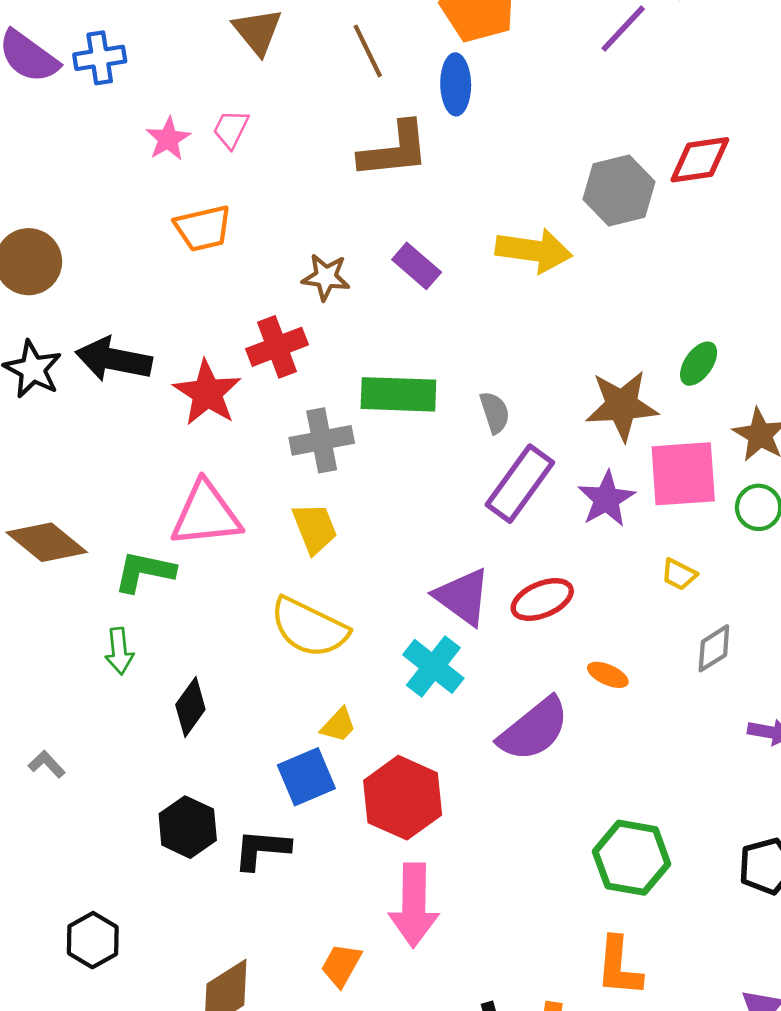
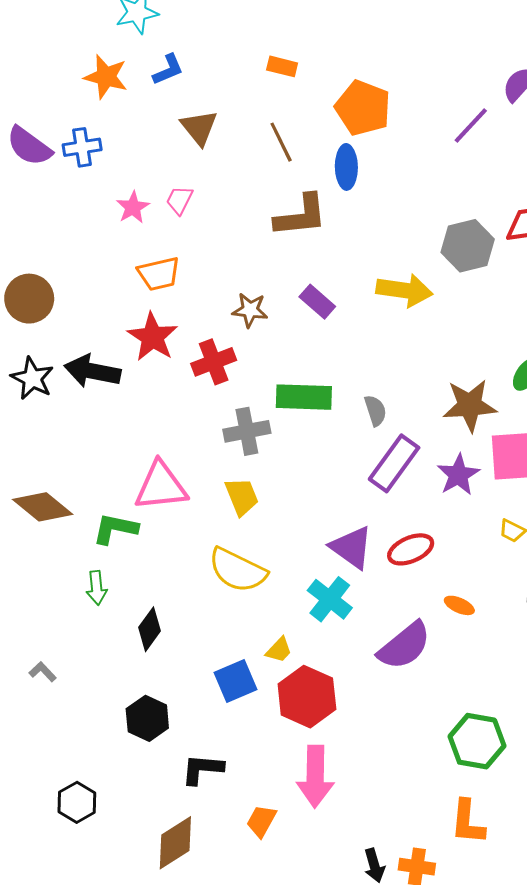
red star: (207, 393) -> (153, 337), moved
yellow trapezoid: (338, 725) -> (279, 650), moved
black L-shape: (262, 849) -> (202, 769), moved

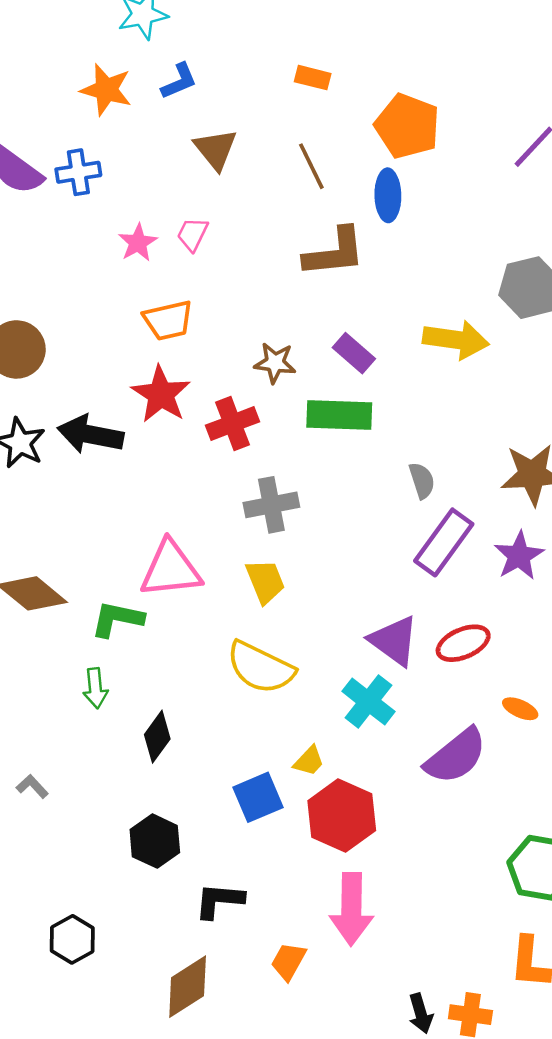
green rectangle: (304, 397) -> (339, 415), moved

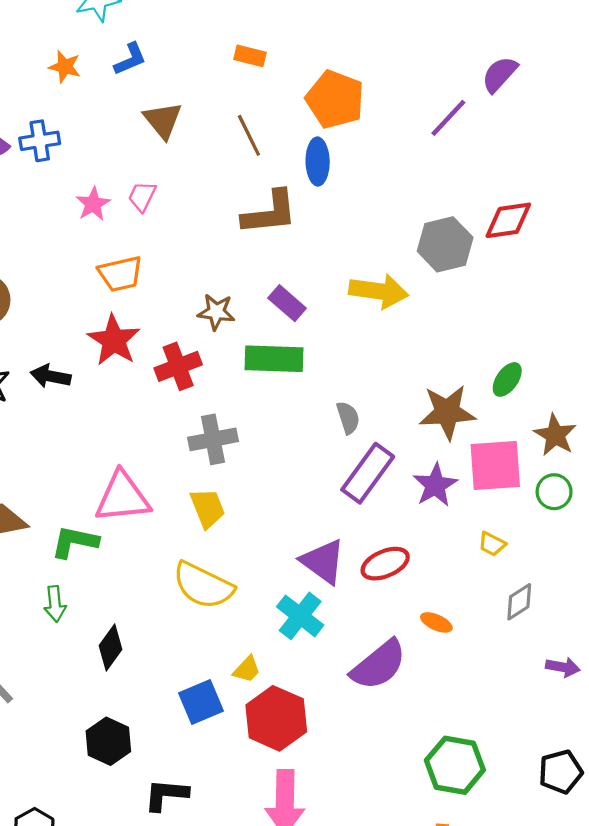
orange star: (106, 90) -> (65, 67), size x0.7
black arrow: (90, 434) -> (51, 376), size x0.7

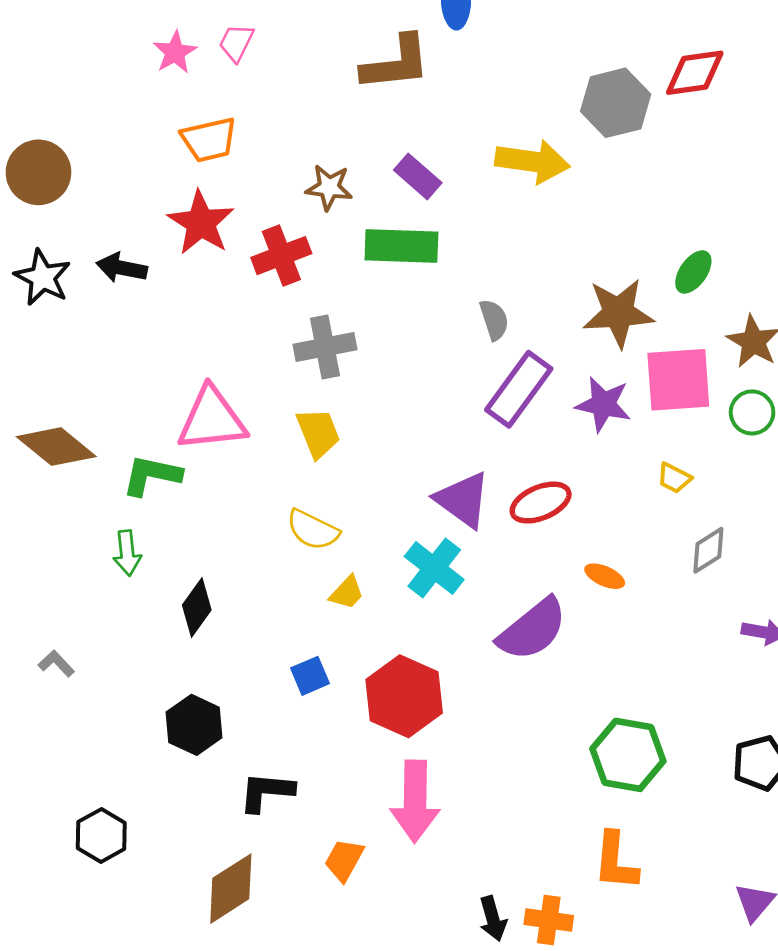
purple star: (435, 485) -> (603, 404), turned -30
yellow semicircle: (203, 585) -> (313, 530), size x0.7
yellow trapezoid: (247, 669) -> (347, 593), moved
blue square: (201, 702) -> (310, 676), size x0.7

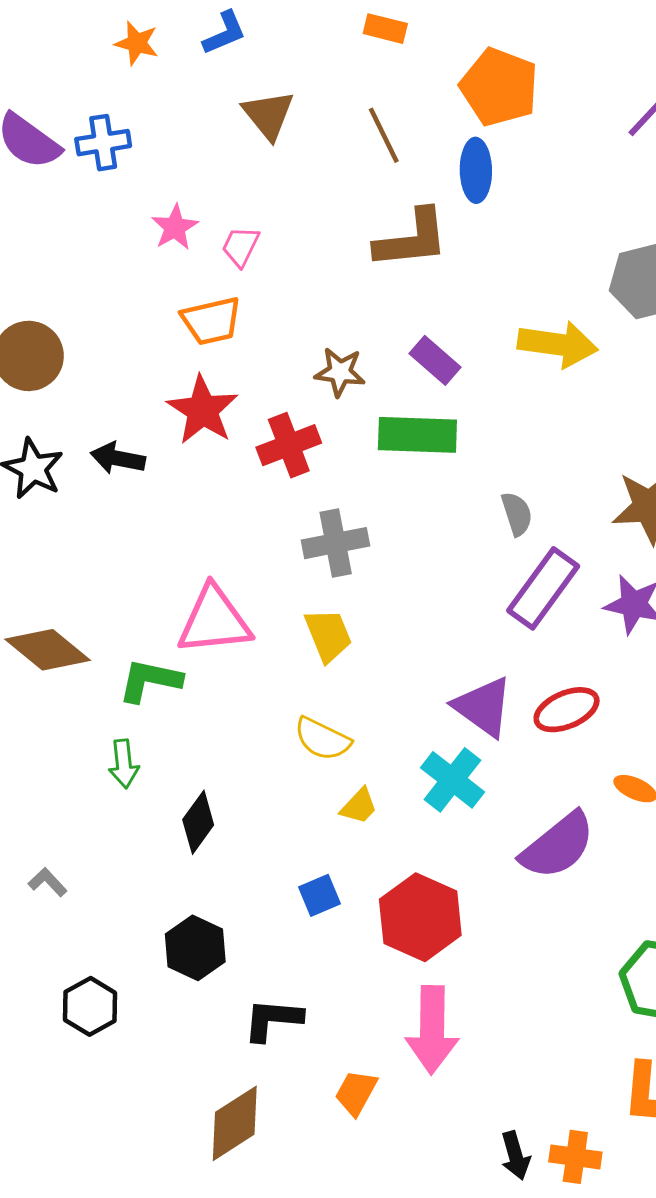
pink trapezoid: (236, 43) -> (241, 246), moved
black hexagon: (101, 835) -> (90, 1006), moved

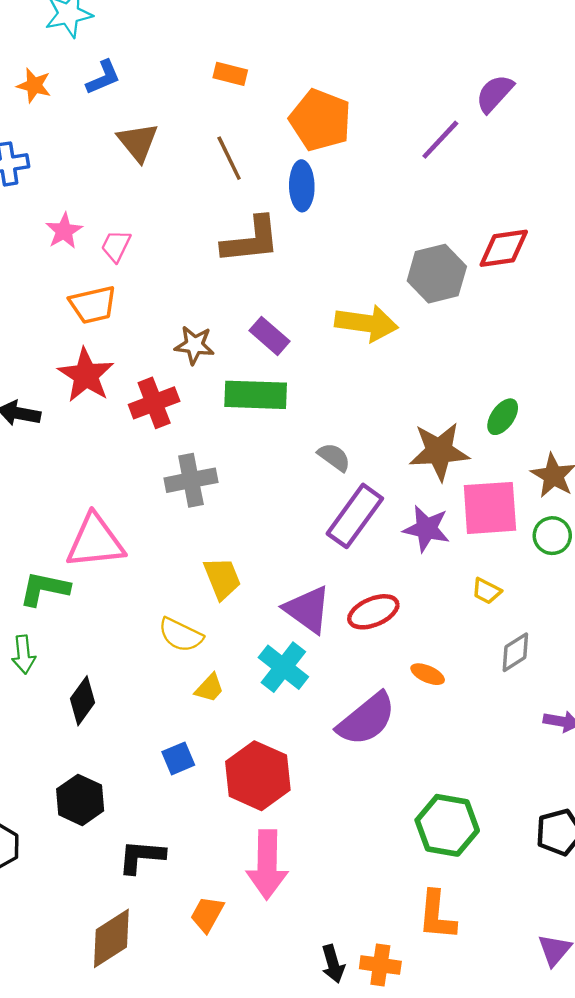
gray semicircle: (517, 514) -> (334, 457), turned -36
yellow trapezoid: (328, 635) -> (222, 578), moved

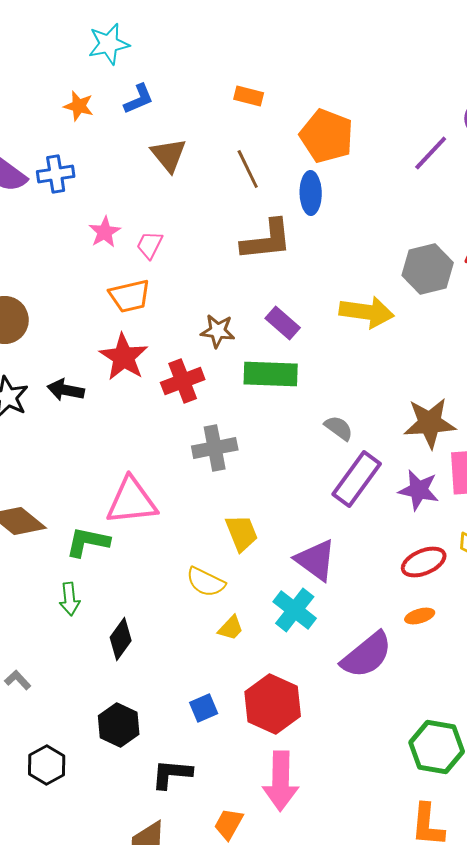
red ellipse: (373, 612) -> (424, 562), moved
orange ellipse: (428, 674) -> (420, 616), turned -40
blue square: (178, 758) -> (204, 708), moved

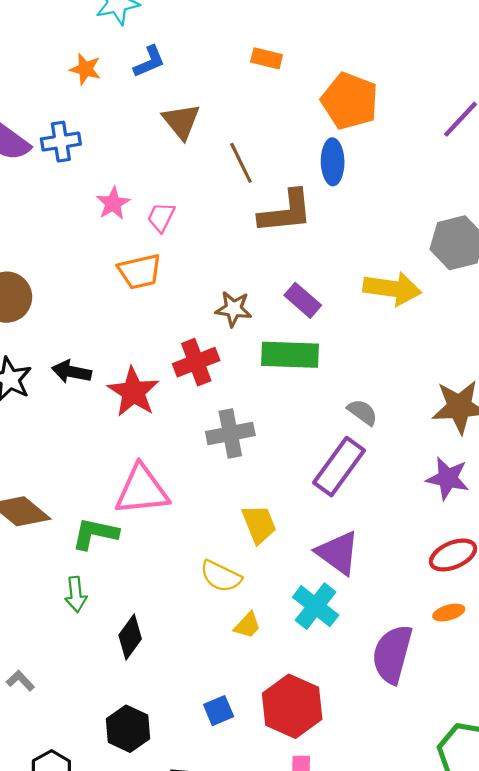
brown line: (248, 169) -> (241, 163), moved
red star: (124, 357) -> (133, 392), moved
purple rectangle: (357, 479) -> (339, 467), moved
purple semicircle: (367, 655) -> (392, 654), turned 144

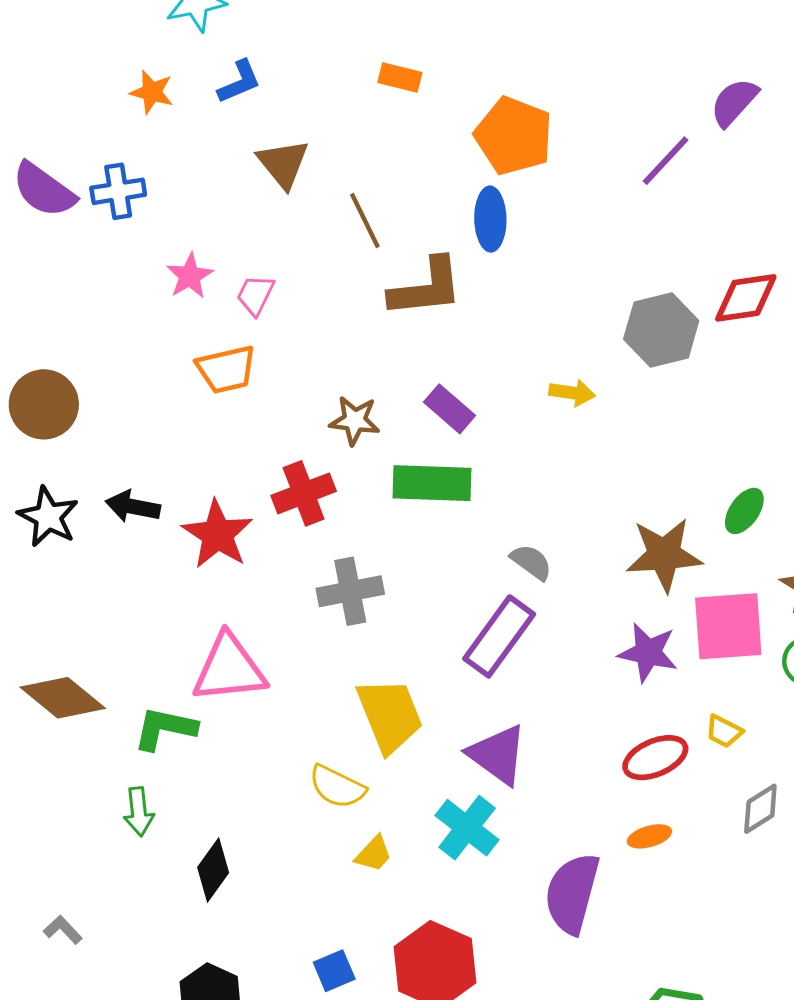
yellow arrow: (392, 289) -> (572, 393), size x0.6
yellow trapezoid: (259, 524) -> (390, 715), size x1.4

